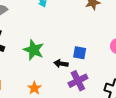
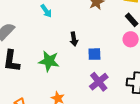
black arrow: (61, 64) -> (74, 39), moved, turned -96

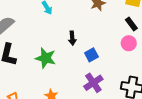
blue square: (94, 54) -> (91, 55), turned -32

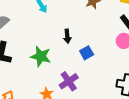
purple cross: (93, 83) -> (69, 81), moved

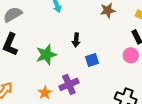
green star: (41, 56) -> (46, 55), turned 30

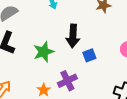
black arrow: (76, 40) -> (73, 36), size x1.6

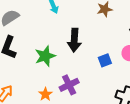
blue square: (89, 55) -> (105, 60), moved

